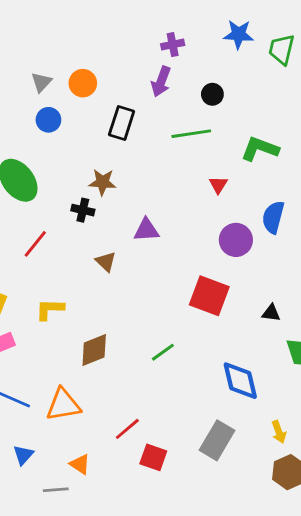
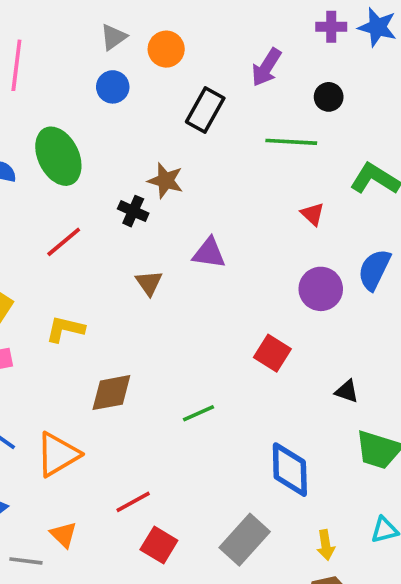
purple cross: (173, 45) -> (331, 27), moved
red triangle: (218, 185) -> (313, 214), turned -30
red square: (209, 296) -> (272, 353), size x0.7
orange triangle: (63, 405) -> (58, 454), turned -33

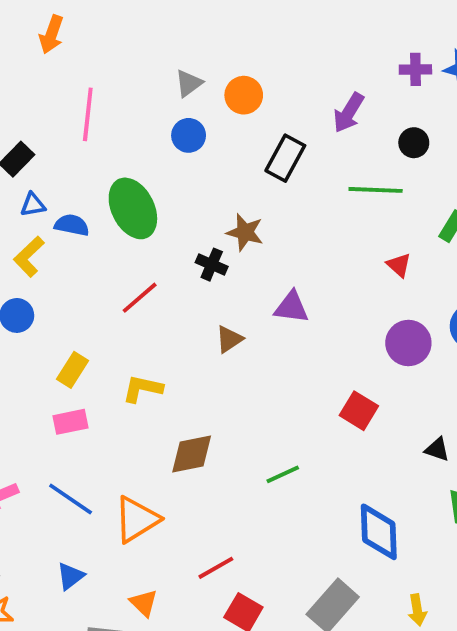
brown triangle: (149, 283) -> (229, 339), turned 32

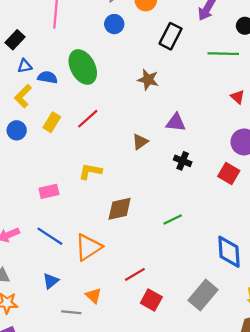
black cross: (212, 265) -> (183, 161), moved
yellow rectangle: (73, 370) -> (52, 122), moved
red square: (359, 411) -> (229, 174), moved

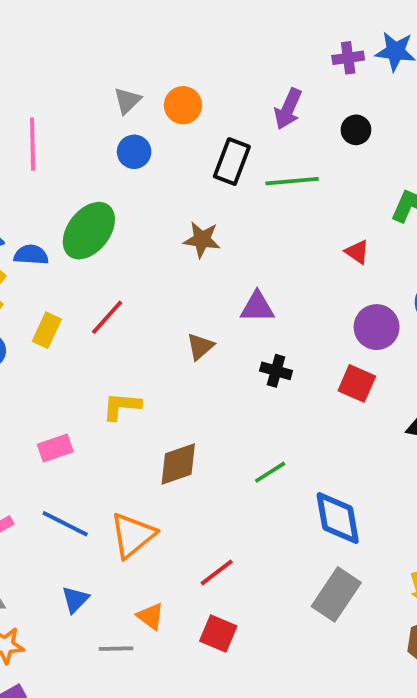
green line: (223, 54) -> (292, 181), moved
green ellipse: (83, 67) -> (89, 231), turned 72
blue diamond: (229, 252) -> (338, 518), moved
red square: (151, 300) -> (218, 633), moved

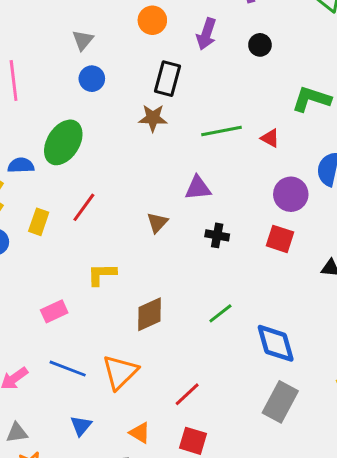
orange circle: (183, 105) -> (152, 20), moved
green line: (292, 181) -> (222, 131), moved
brown star: (202, 240) -> (153, 118), moved

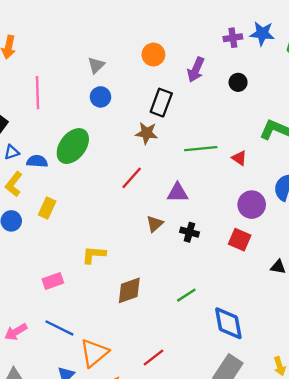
red line: (84, 207) -> (132, 178), moved
brown triangle: (157, 223) -> (155, 224), moved
orange triangle: (120, 372) -> (94, 353), moved

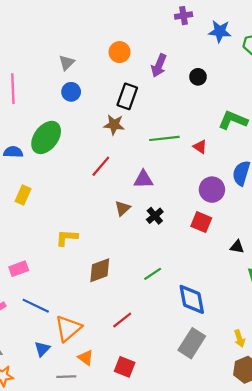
purple cross: (233, 38) -> (184, 16), moved
black cross: (189, 232) -> (155, 216), turned 35
pink rectangle: (53, 281) -> (19, 269), moved
red line: (154, 358) -> (122, 320), moved

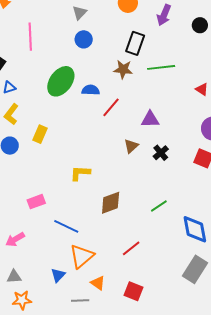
green line: (164, 138) -> (161, 67), moved
blue semicircle: (13, 152) -> (91, 90), moved
blue line: (36, 306) -> (66, 226), moved

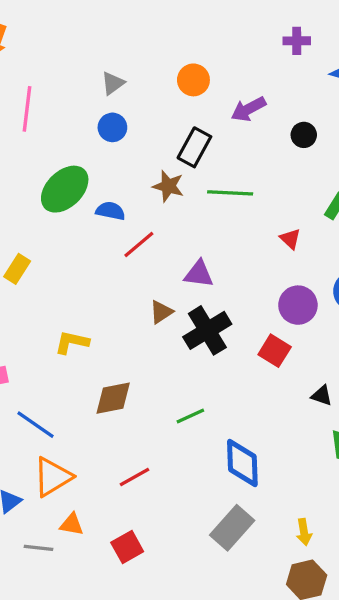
purple arrow: (164, 15) -> (248, 109), turned 30
black cross: (161, 153) -> (207, 330), size x1.8
orange triangle: (98, 283) -> (72, 524), turned -35
red square: (134, 291) -> (127, 547), turned 30

